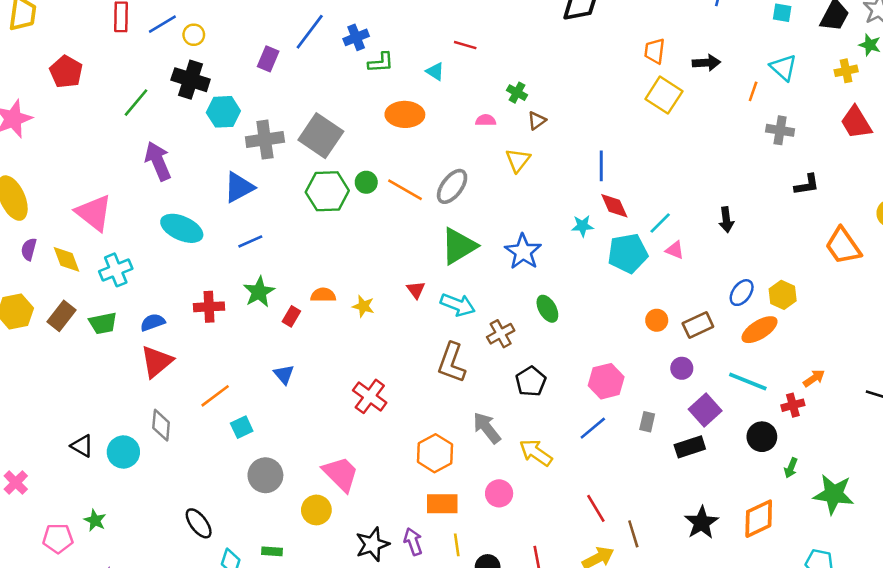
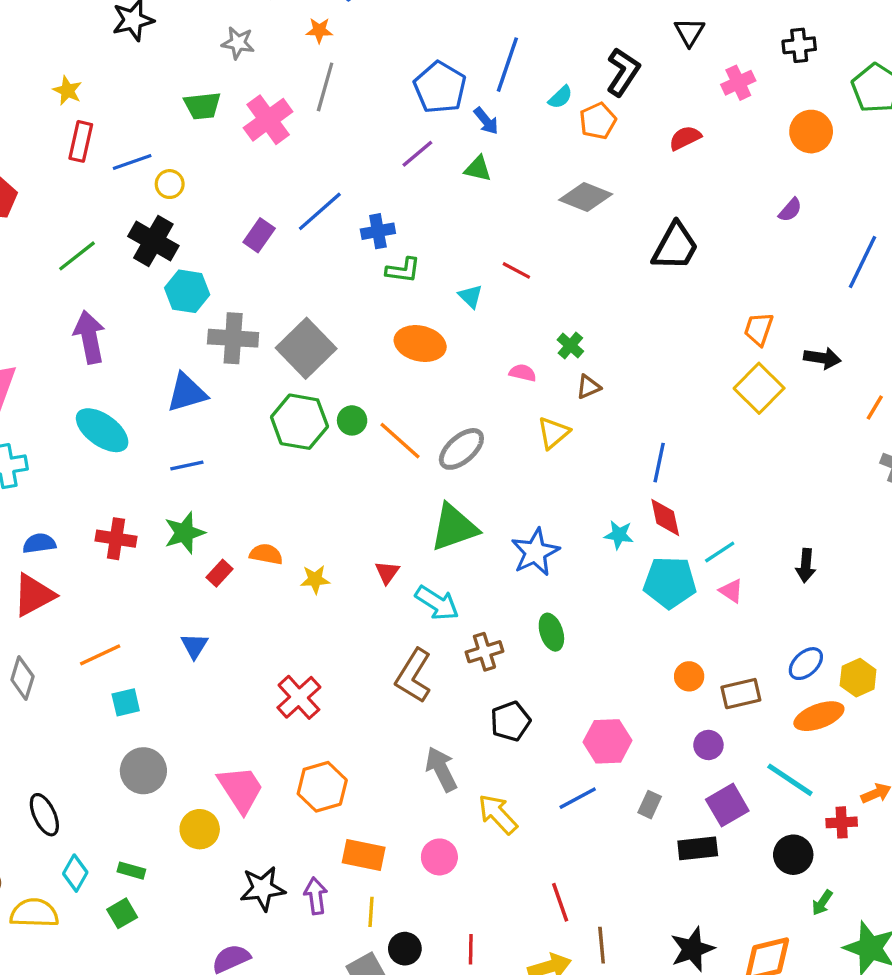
yellow star: (363, 306) -> (315, 579), turned -30
orange hexagon: (435, 453) -> (322, 787), moved

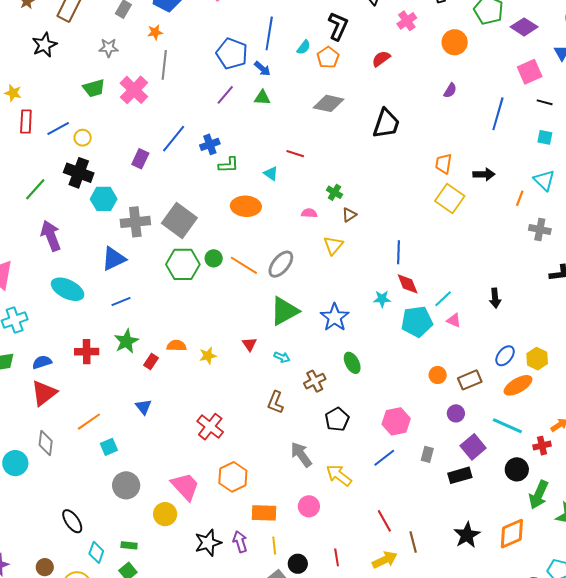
cyan arrow: (437, 603) -> (282, 357), size x0.6
brown L-shape: (413, 676) -> (275, 402), size x0.7
green arrow: (822, 903) -> (539, 495), size x1.8

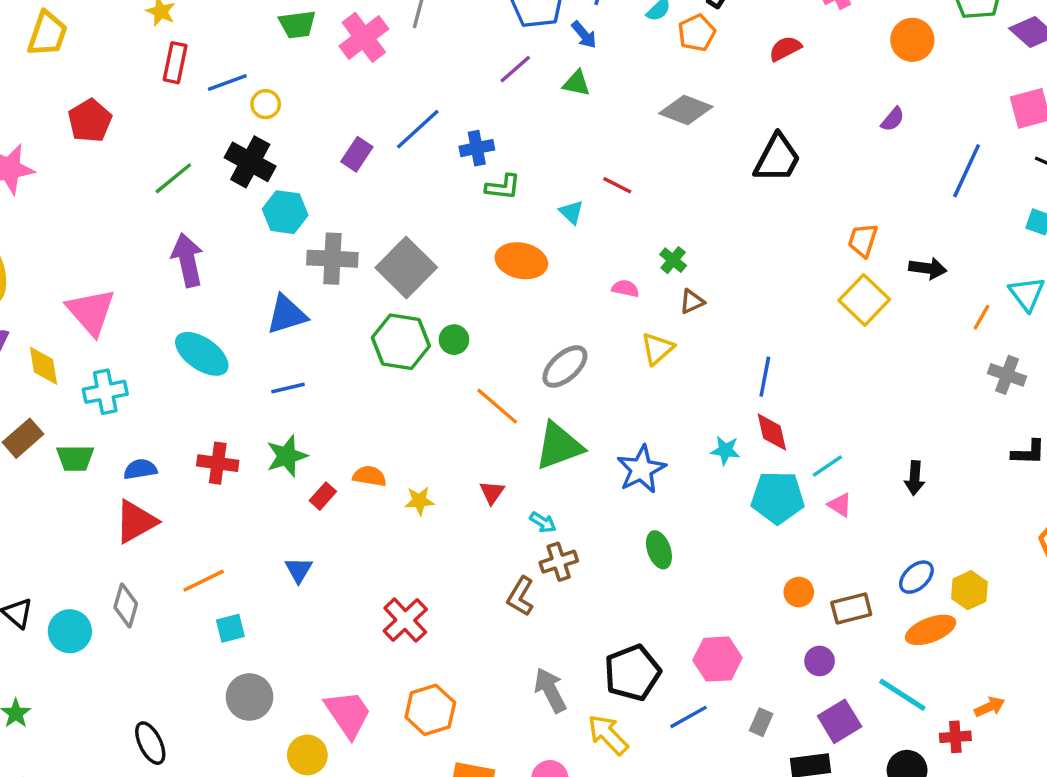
orange line: (244, 265) -> (497, 406), moved
brown cross: (315, 381) -> (559, 562), moved
black pentagon: (337, 419) -> (632, 673), moved, size x1.4

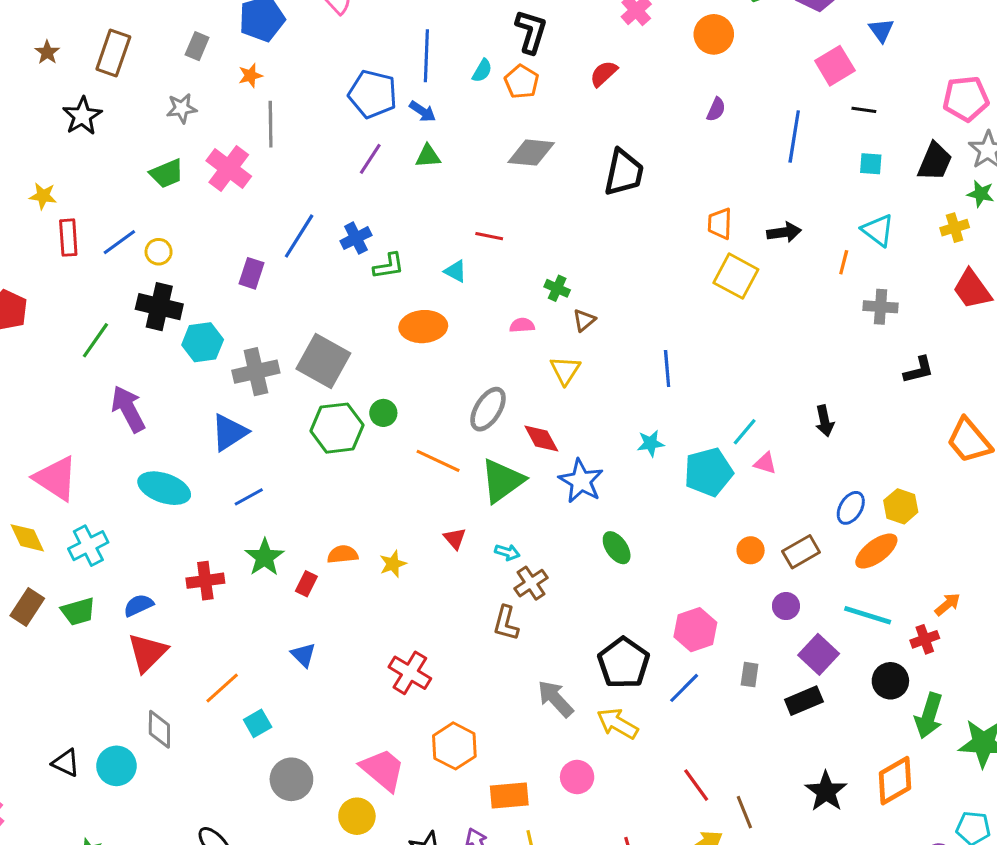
red diamond: (772, 432) -> (541, 438), moved

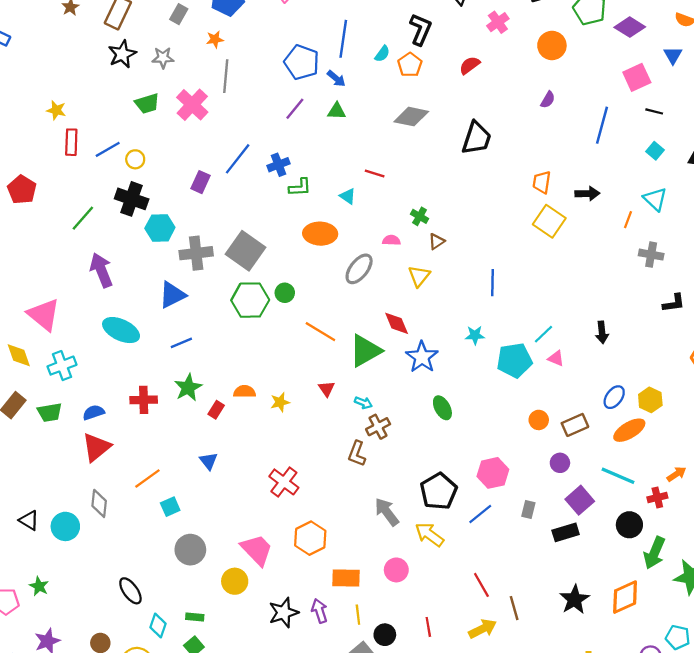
black star: (82, 116) -> (122, 54), moved
cyan square: (871, 164) -> (655, 151), turned 30
gray ellipse: (488, 409) -> (359, 269), moved

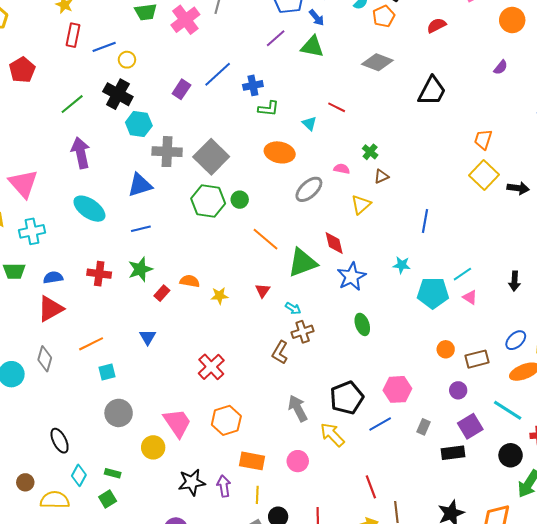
green triangle: (337, 111) -> (312, 47), size x1.4
black arrow: (587, 194) -> (518, 188), moved

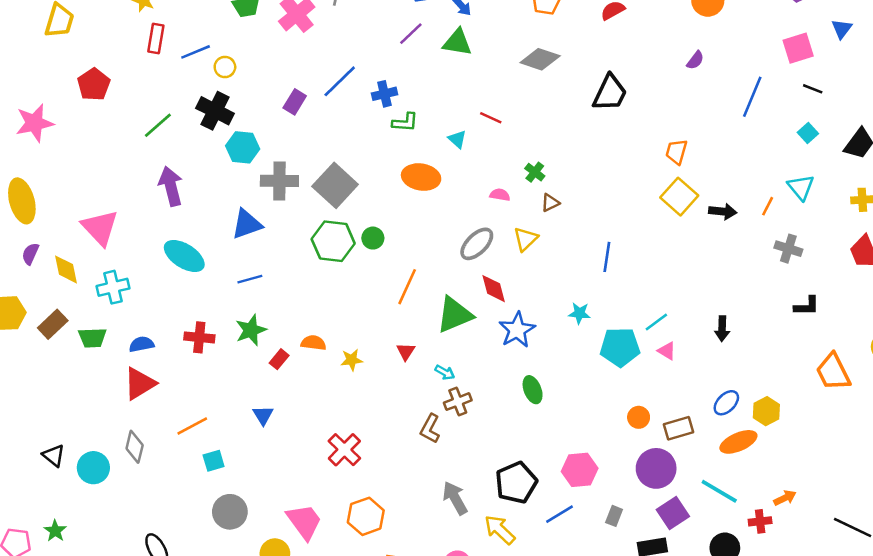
gray ellipse: (309, 189) -> (477, 244), moved
orange line: (266, 239) -> (407, 287), turned 76
purple circle: (458, 390) -> (656, 468), size x1.8

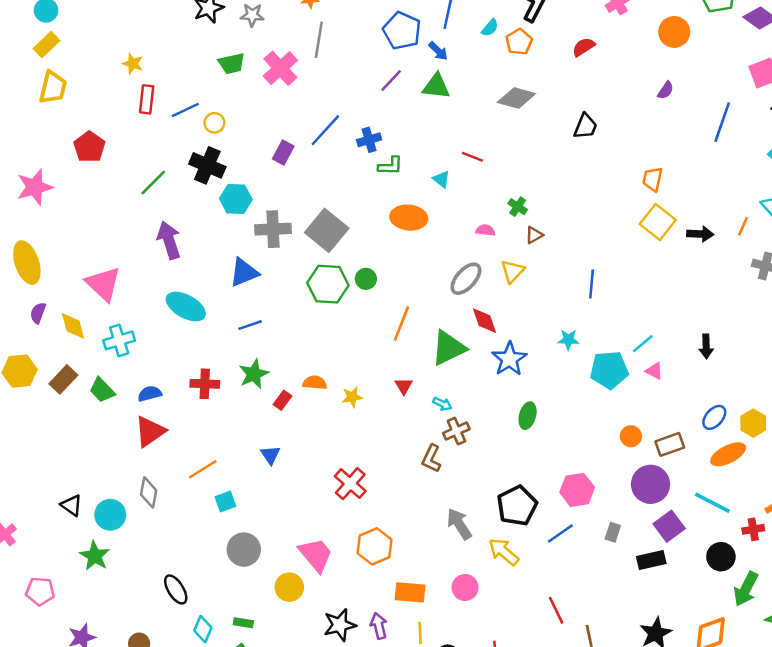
black trapezoid: (610, 93) -> (585, 126), size x0.7
green trapezoid: (92, 338) -> (102, 390), turned 52
green ellipse: (533, 390) -> (528, 416), turned 40
green star: (55, 531) -> (95, 556), moved, size x1.4

